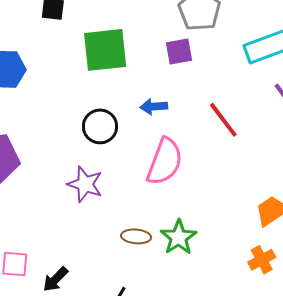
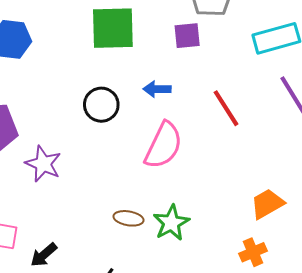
purple star: (85, 184) -> (43, 164), moved

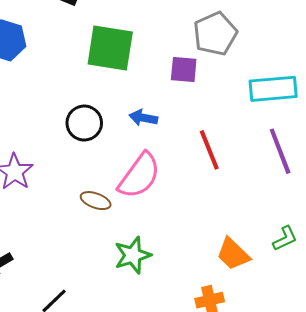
orange trapezoid: (267, 204) -> (233, 254), turned -117
brown ellipse: (128, 218) -> (96, 201), moved

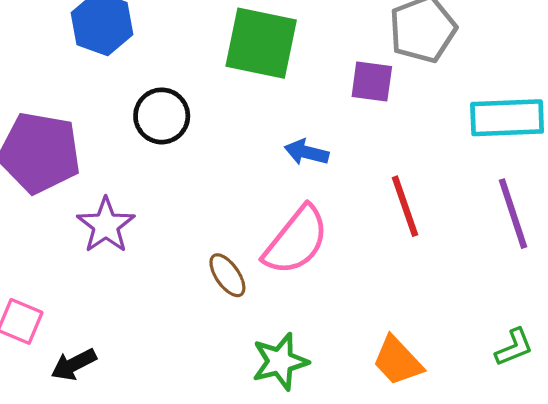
black circle: (84, 123) -> (162, 116), moved
brown ellipse: (96, 201) -> (227, 275), turned 32
orange trapezoid: (233, 254) -> (398, 361), moved

